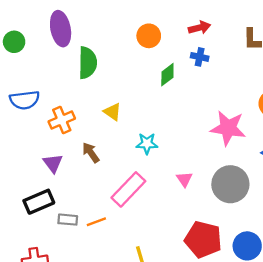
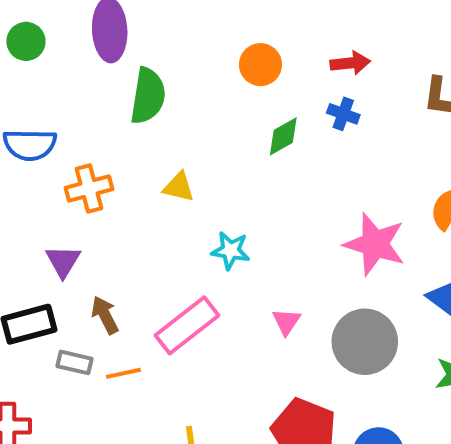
yellow triangle: (112, 112) -> (179, 187), turned -30
brown arrow: (91, 153) -> (105, 315), moved

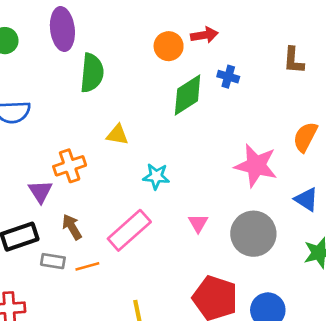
red arrow: (350, 63) -> (204, 35), moved
green diamond: (283, 136) -> (188, 95), size x1.5
orange cross: (89, 189) -> (70, 166), moved

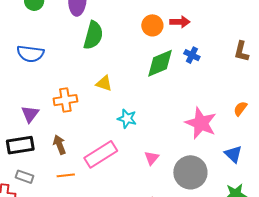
orange semicircle: (305, 137) -> (240, 109), size x0.7
purple triangle: (40, 191) -> (30, 114), moved
gray rectangle: (53, 261) -> (24, 177), moved

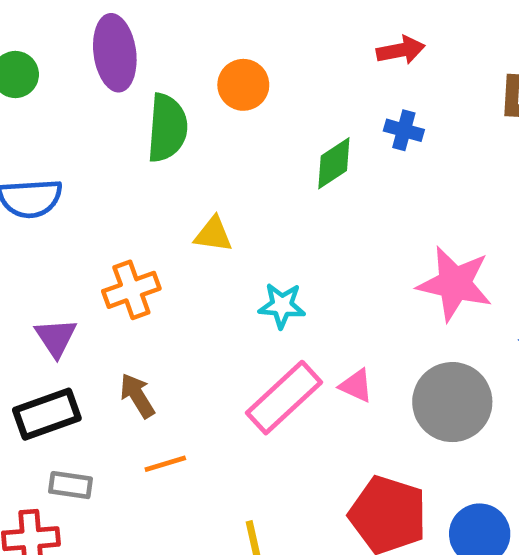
red arrow: (180, 22) -> (401, 50), moved
orange circle: (152, 25) -> (243, 85), moved
green diamond: (160, 63) -> (334, 163), size x0.7
pink rectangle: (101, 154) -> (284, 398), moved
pink triangle: (152, 158) -> (356, 386), turned -35

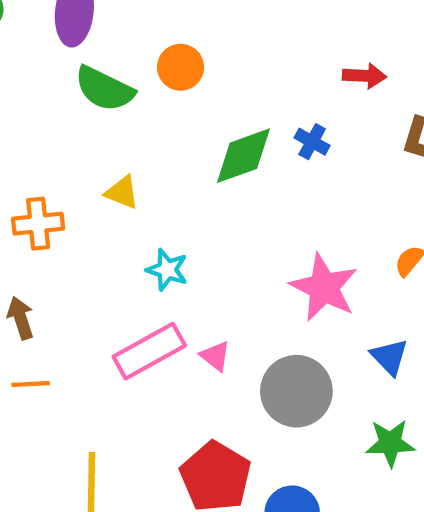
red arrow: (401, 50) -> (364, 76), moved
green semicircle: (167, 128) -> (104, 89), turned 98
green diamond: (334, 163) -> (243, 156), size x1.4

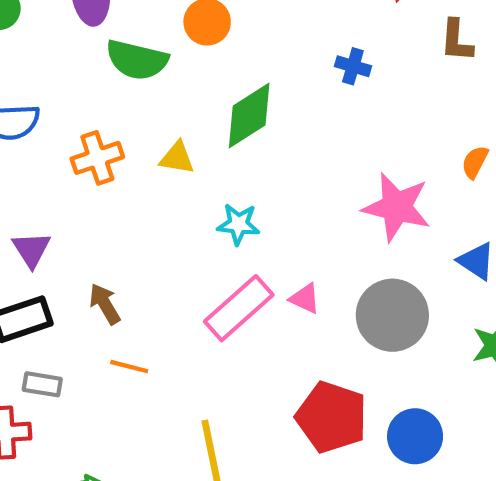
green diamond: (243, 156) -> (249, 116), moved
orange cross: (38, 224) -> (97, 158), moved
orange line: (31, 384) -> (129, 367), turned 30

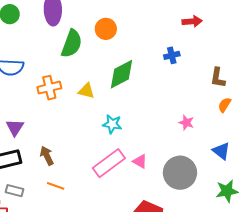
brown L-shape: (456, 41) -> (218, 78), moved
green semicircle: (137, 60) -> (72, 44), turned -88
blue cross: (353, 66) -> (172, 55), turned -35
pink star: (397, 207) -> (186, 123), size x0.5

